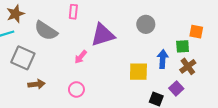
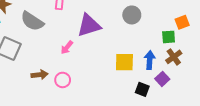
orange square: (196, 32) -> (182, 22), turned -32
blue arrow: (163, 59) -> (150, 60), moved
brown arrow: (37, 84) -> (40, 75), moved

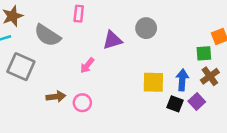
gray circle: (132, 15) -> (146, 28), moved
purple triangle: (89, 25) -> (112, 40), size x0.7
black square: (142, 89) -> (175, 104), moved

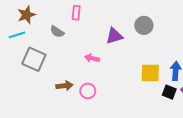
pink rectangle: (79, 14) -> (76, 13), moved
gray semicircle: (47, 35) -> (57, 32), size x0.6
pink arrow: (87, 65) -> (92, 58), turned 64

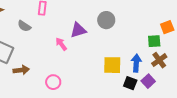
pink arrow: (92, 58) -> (61, 44), moved, turned 40
brown arrow: (65, 86) -> (21, 70), moved

